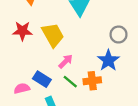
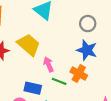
pink arrow: (66, 61) -> (49, 64), turned -48
orange cross: (92, 81) -> (79, 74), turned -35

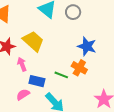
gray circle: (88, 24) -> (73, 12), moved
pink arrow: (49, 64) -> (22, 64), moved

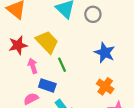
orange cross: (79, 68) -> (105, 86), moved
green line: (61, 75) -> (62, 65), moved, turned 40

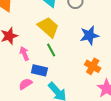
yellow trapezoid: (47, 42) -> (48, 27), moved
blue star: (105, 53) -> (89, 35), turned -30

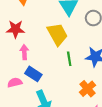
green line: (51, 50) -> (69, 59), moved

